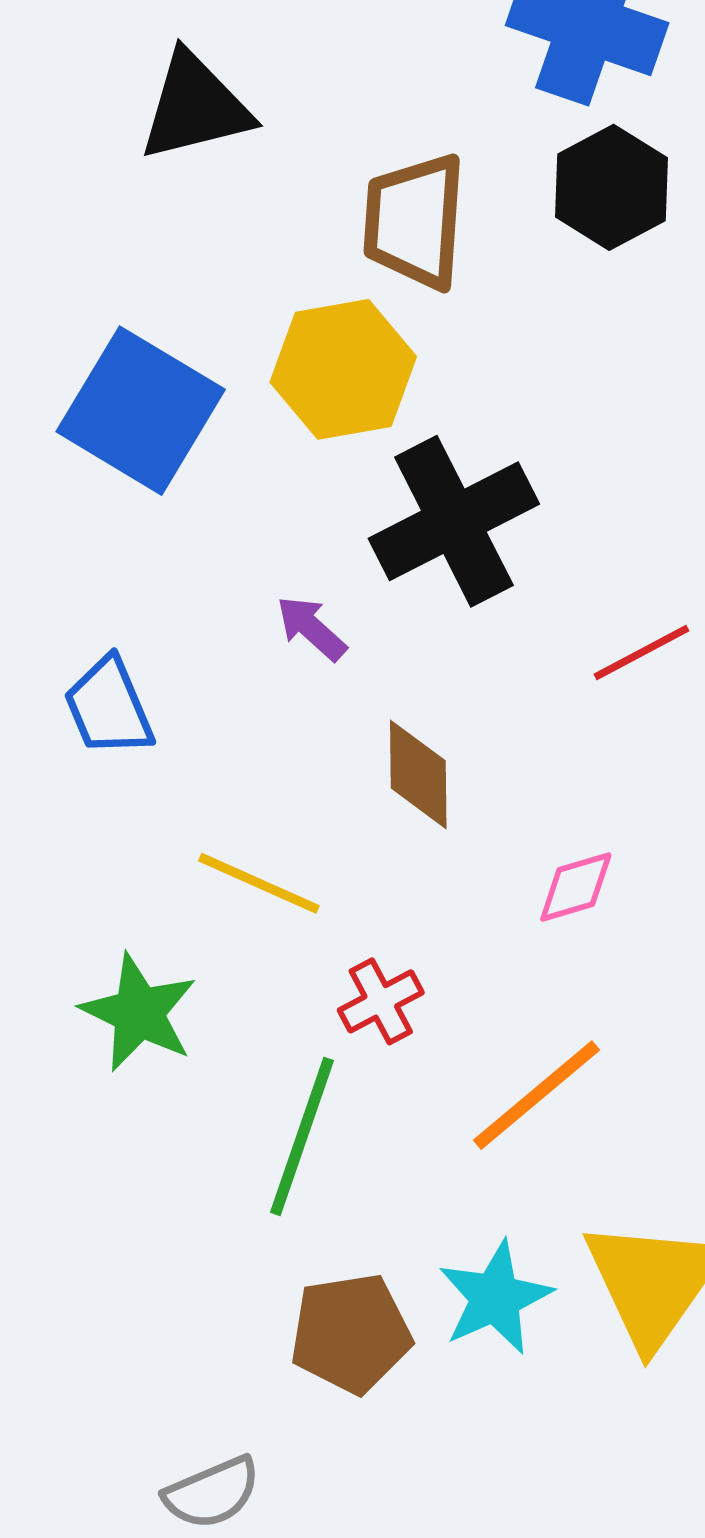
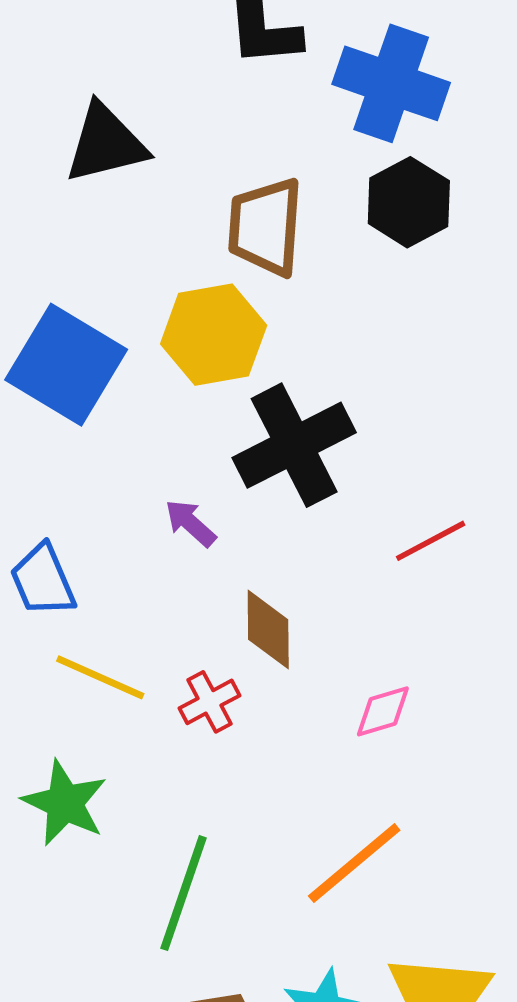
yellow line: (259, 883) -> (100, 677), moved
red cross: (381, 1001) -> (209, 702), moved

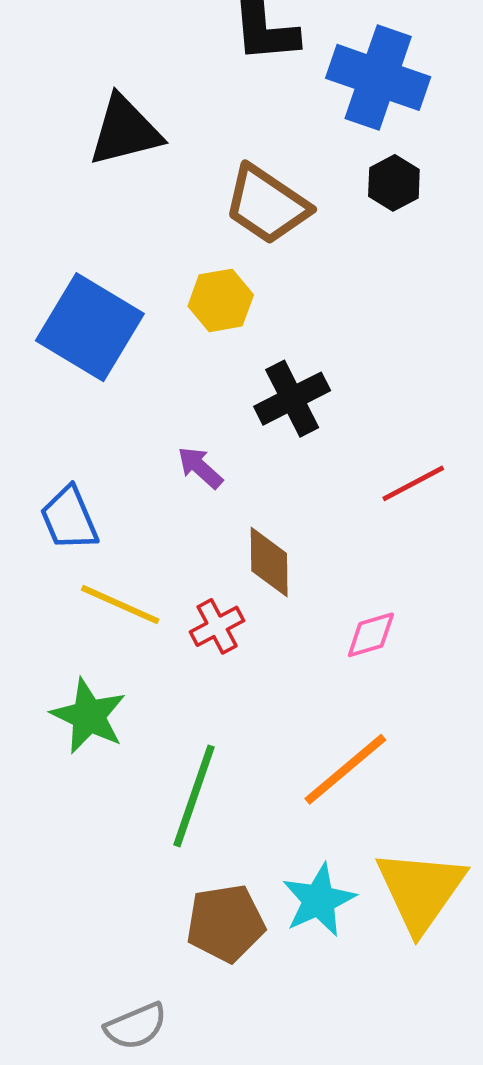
black hexagon: (409, 202) -> (394, 183), size x0.7
brown trapezoid: (265, 227) -> (267, 205), turned -60
yellow hexagon: (214, 335) -> (221, 300), size x0.7
black cross: (294, 445) -> (292, 399), size x0.7

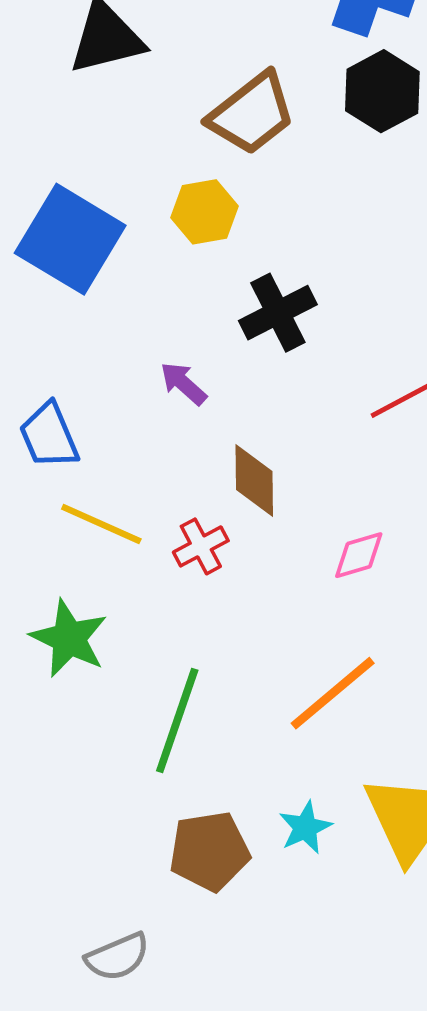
black hexagon: (394, 183) -> (382, 91), size x1.4
brown trapezoid: (267, 205) -> (252, 114), turned -72
cyan star: (319, 900) -> (305, 827), size x0.7

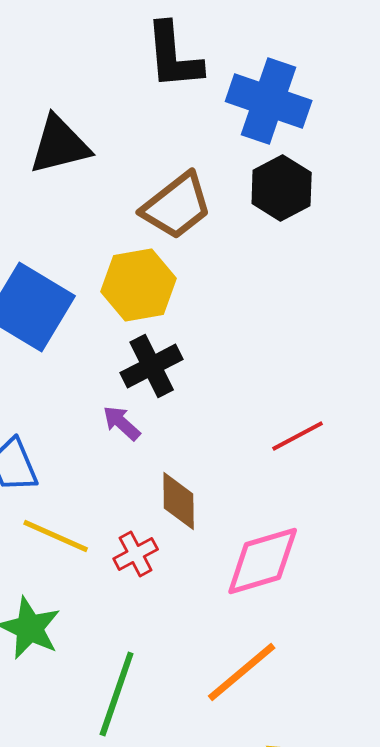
yellow hexagon: (205, 212) -> (139, 285), size x1.4
black cross: (278, 313) -> (152, 366), moved
pink diamond: (359, 555) -> (263, 561), size x1.8

